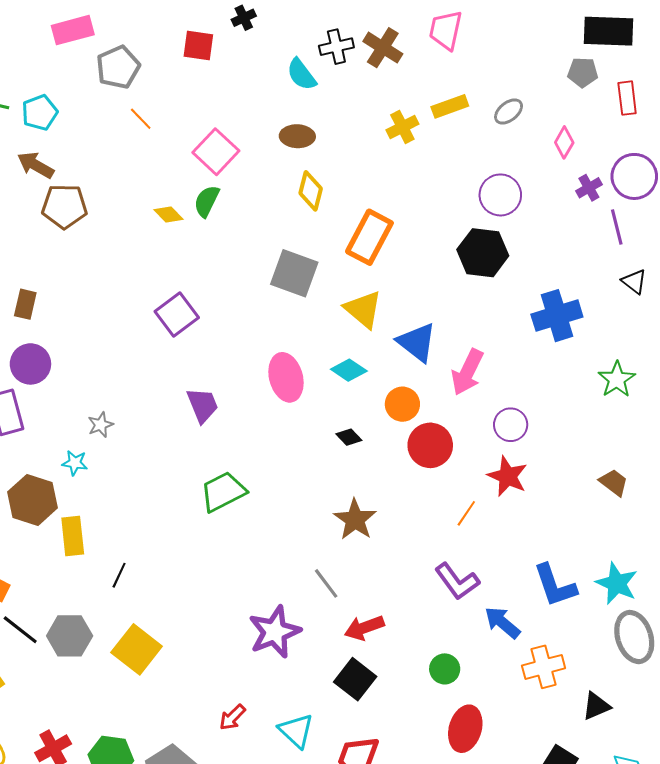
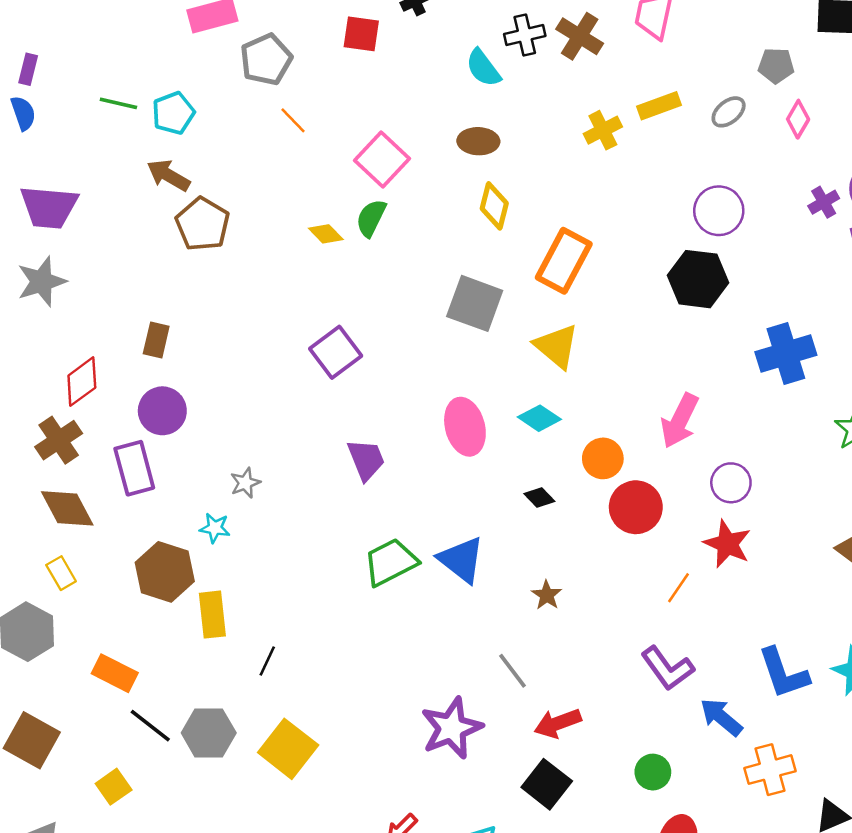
gray pentagon: (583, 72) -> (776, 66), moved
pink diamond: (564, 142) -> (798, 119), moved
brown pentagon: (64, 206) -> (203, 224), turned 30
blue triangle: (417, 342) -> (461, 560), moved
brown star: (355, 520) -> (547, 595), size x0.6

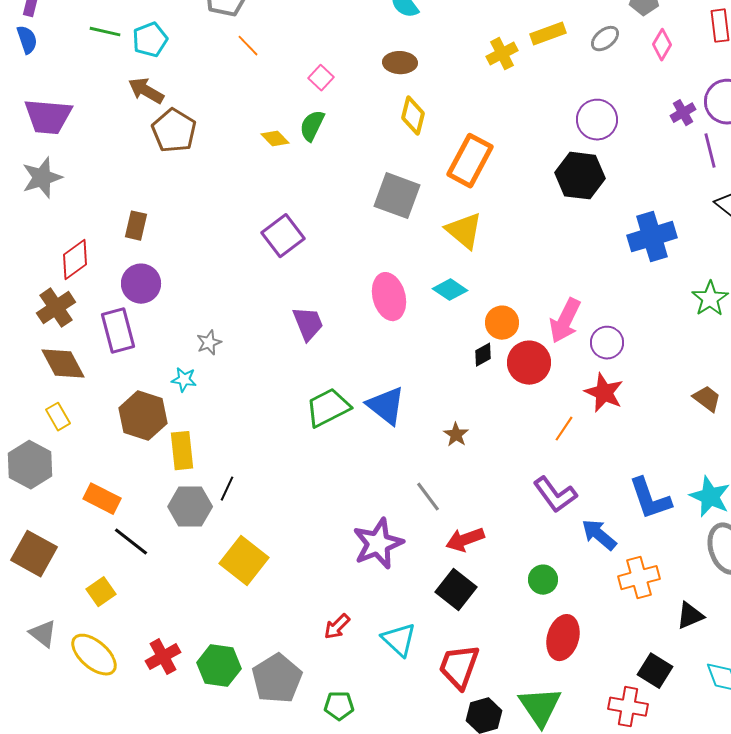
pink square: (382, 159) -> (321, 78), size x0.6
pink arrow: (680, 421) -> (565, 321), moved
black diamond: (539, 497) -> (483, 355), moved, turned -75
gray hexagon: (209, 733) -> (190, 507), moved

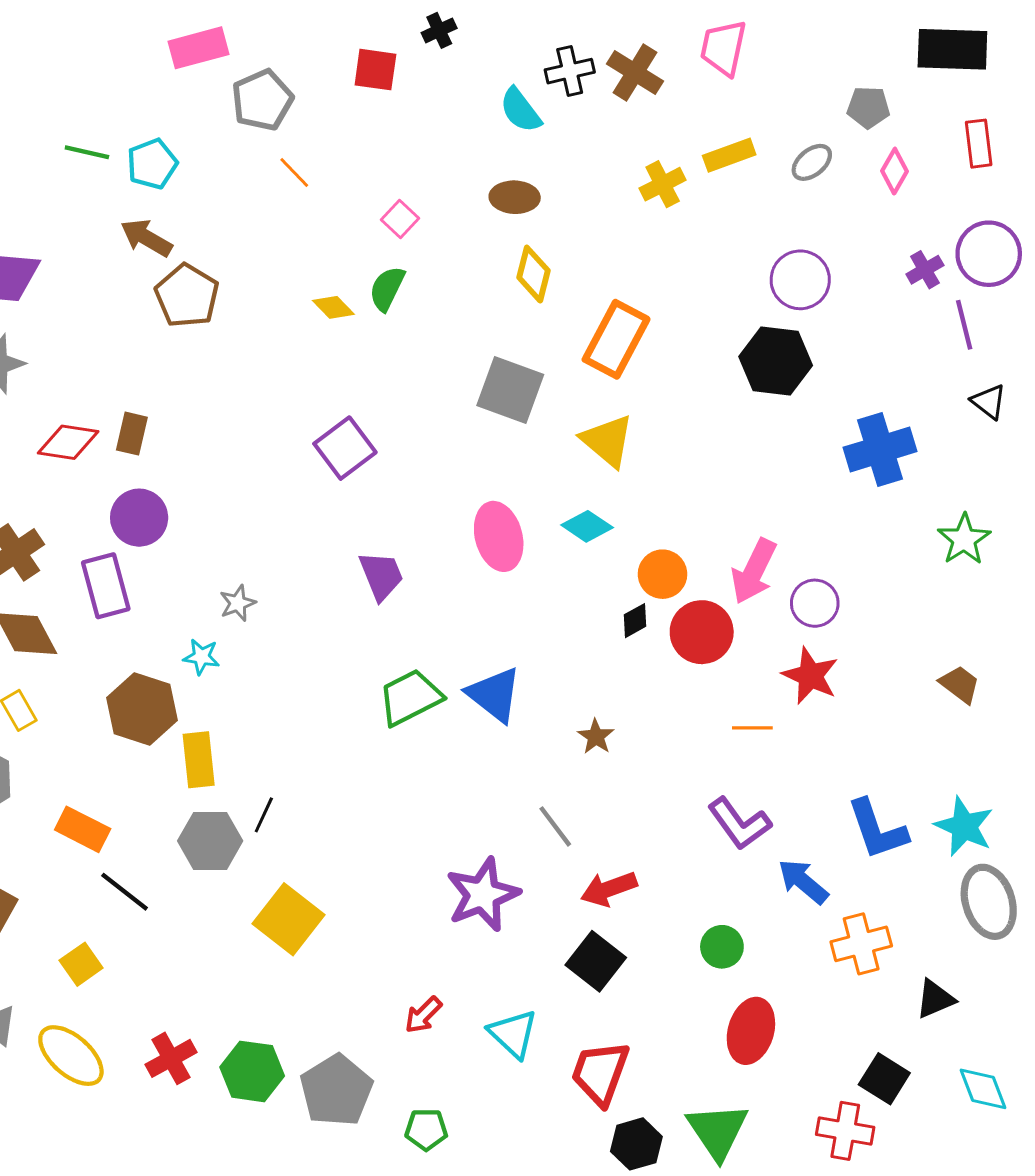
red diamond: (75, 260) -> (68, 442), moved, turned 45
orange line: (564, 429) -> (752, 728), turned 56

